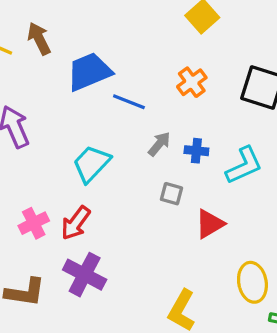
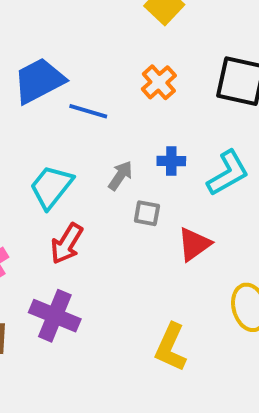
gray arrow: (159, 144) -> (120, 176), moved
red arrow: (76, 223) -> (67, 244), moved

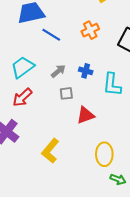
cyan L-shape: (228, 173) -> (112, 85), turned 110
gray square: (147, 213) -> (66, 93), turned -32
yellow L-shape: (171, 347) -> (50, 151), moved

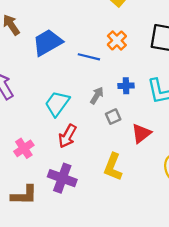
blue line: (51, 35) -> (89, 57), moved
yellow L-shape: (50, 151) -> (113, 167), moved

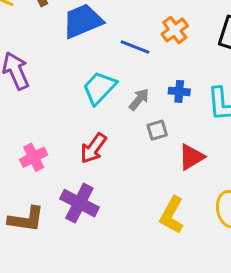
cyan trapezoid: (57, 104) -> (99, 88), moved
yellow L-shape: (113, 167) -> (172, 215), moved

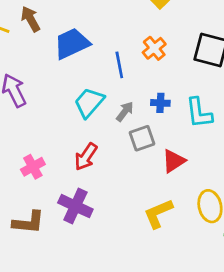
blue line: (135, 47) -> (119, 65), turned 60
gray square: (157, 130) -> (142, 138), size x1.4
yellow L-shape: (172, 215) -> (158, 213), turned 40

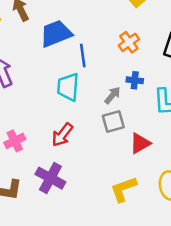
blue line: (119, 65) -> (83, 56), moved
cyan trapezoid: (89, 103) -> (68, 87), turned -40
blue cross: (160, 103) -> (135, 80), moved
gray arrow: (125, 111) -> (112, 95), moved

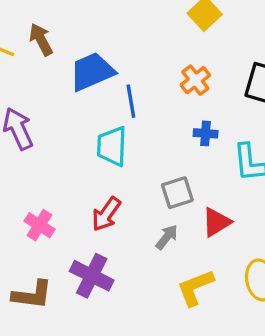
gray arrow: (112, 95) -> (167, 237), moved
pink cross: (15, 141) -> (39, 225), turned -30

